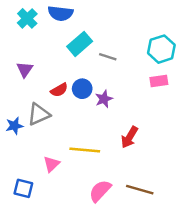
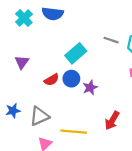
cyan rectangle: (80, 44) -> (76, 53), moved
gray line: (108, 57) -> (111, 40), moved
gray triangle: (39, 114) -> (39, 116), moved

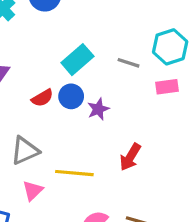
gray line: (111, 40) -> (129, 63), moved

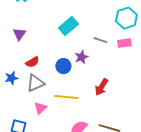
gray line: (129, 63) -> (100, 40), moved
blue circle: (71, 96) -> (63, 66), moved
red semicircle: (42, 98) -> (32, 62), moved

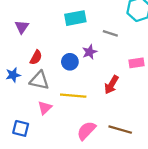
cyan rectangle: (68, 26) -> (75, 18), turned 30
pink rectangle: (124, 43) -> (137, 63), moved
red semicircle: (32, 62) -> (36, 57), turned -32
gray triangle: (35, 83) -> (39, 80), turned 36

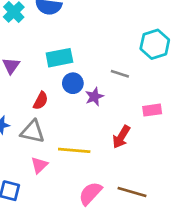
cyan rectangle: (75, 18) -> (59, 58), moved
red semicircle: (36, 57) -> (41, 101), moved
blue circle: (70, 62) -> (73, 83), moved

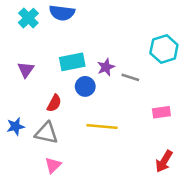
purple star: (94, 97) -> (106, 67), moved
red arrow: (121, 137) -> (164, 161), moved
yellow line: (74, 150) -> (102, 126), moved

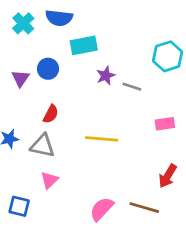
cyan rectangle: (72, 62) -> (84, 45), moved
blue circle: (85, 86) -> (48, 69), moved

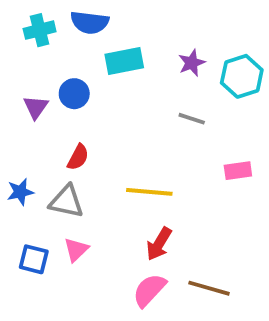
cyan cross: (23, 23) -> (40, 30), turned 30
purple star: (106, 76) -> (192, 63), moved
red arrow: (168, 176) -> (159, 244), moved
blue square: (19, 206) -> (34, 259), moved

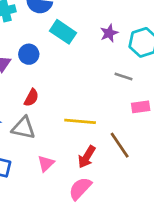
cyan rectangle: (124, 61) -> (63, 32), turned 45
gray line: (192, 119) -> (124, 77), moved
pink triangle: (76, 250) -> (46, 163), moved
brown line: (209, 288) -> (120, 145), moved, turned 40

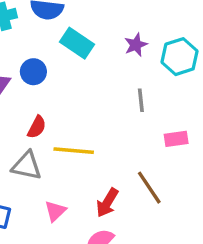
gray line: (124, 77) -> (141, 100), moved, turned 66
yellow line: (80, 121) -> (74, 151), moved

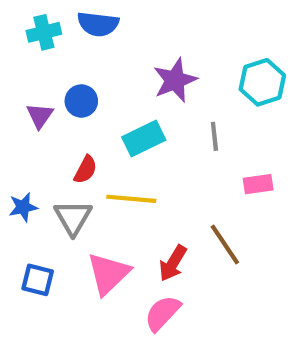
cyan rectangle: (77, 43) -> (144, 138), moved, turned -60
purple star: (136, 45) -> (175, 80), moved, size x1.5
gray triangle: (27, 166) -> (73, 217), turned 48
pink triangle: (55, 211) -> (108, 274), size x1.6

